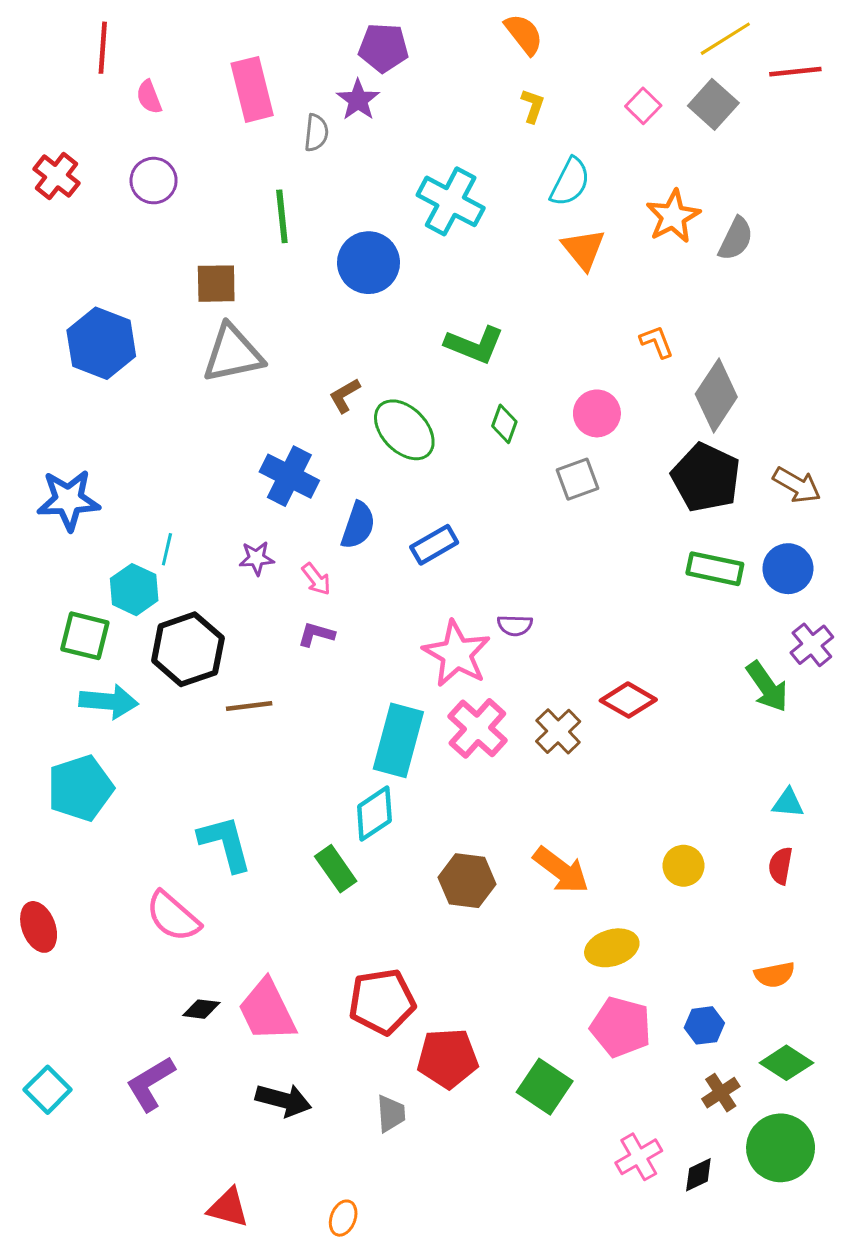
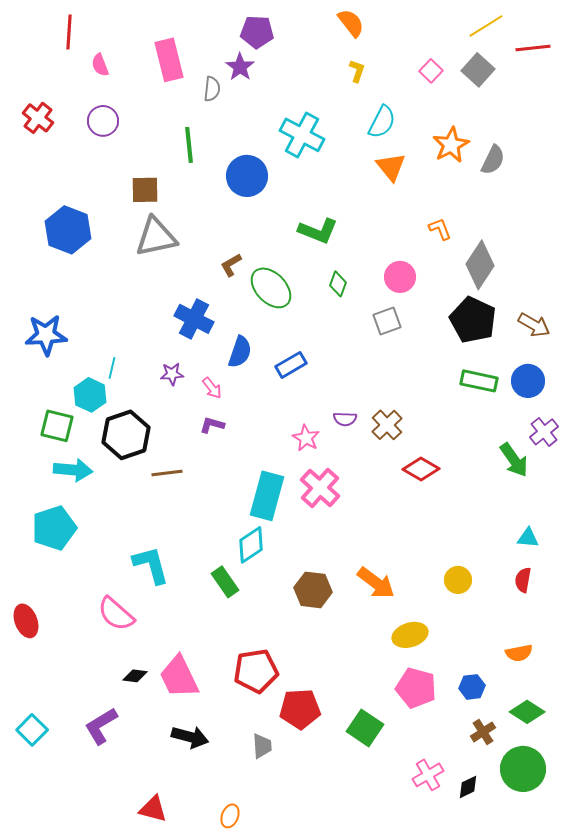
pink star: (457, 654) -> (306, 438), size x0.6
brown cross: (558, 731) -> (387, 425), moved

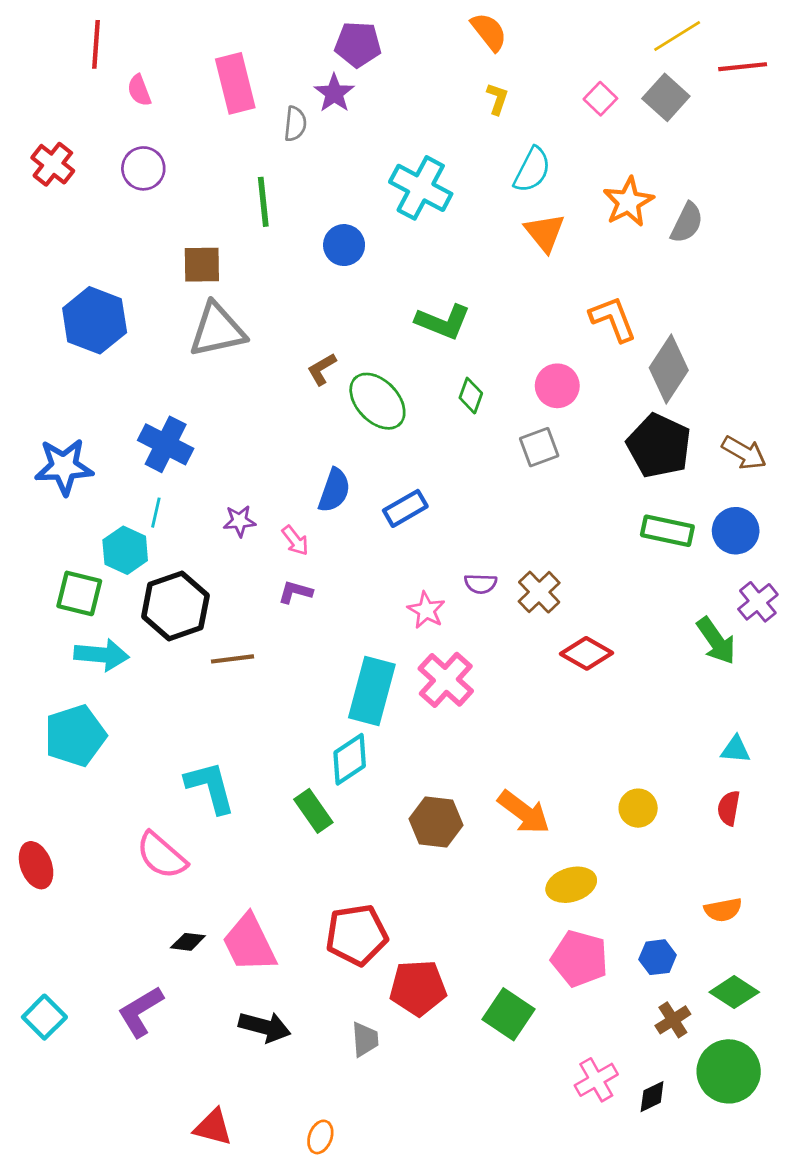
blue circle: (247, 176) -> (344, 245), size x0.7
orange L-shape: (440, 229) -> (613, 319), size x1.5
blue cross: (194, 319) -> (166, 444), moved

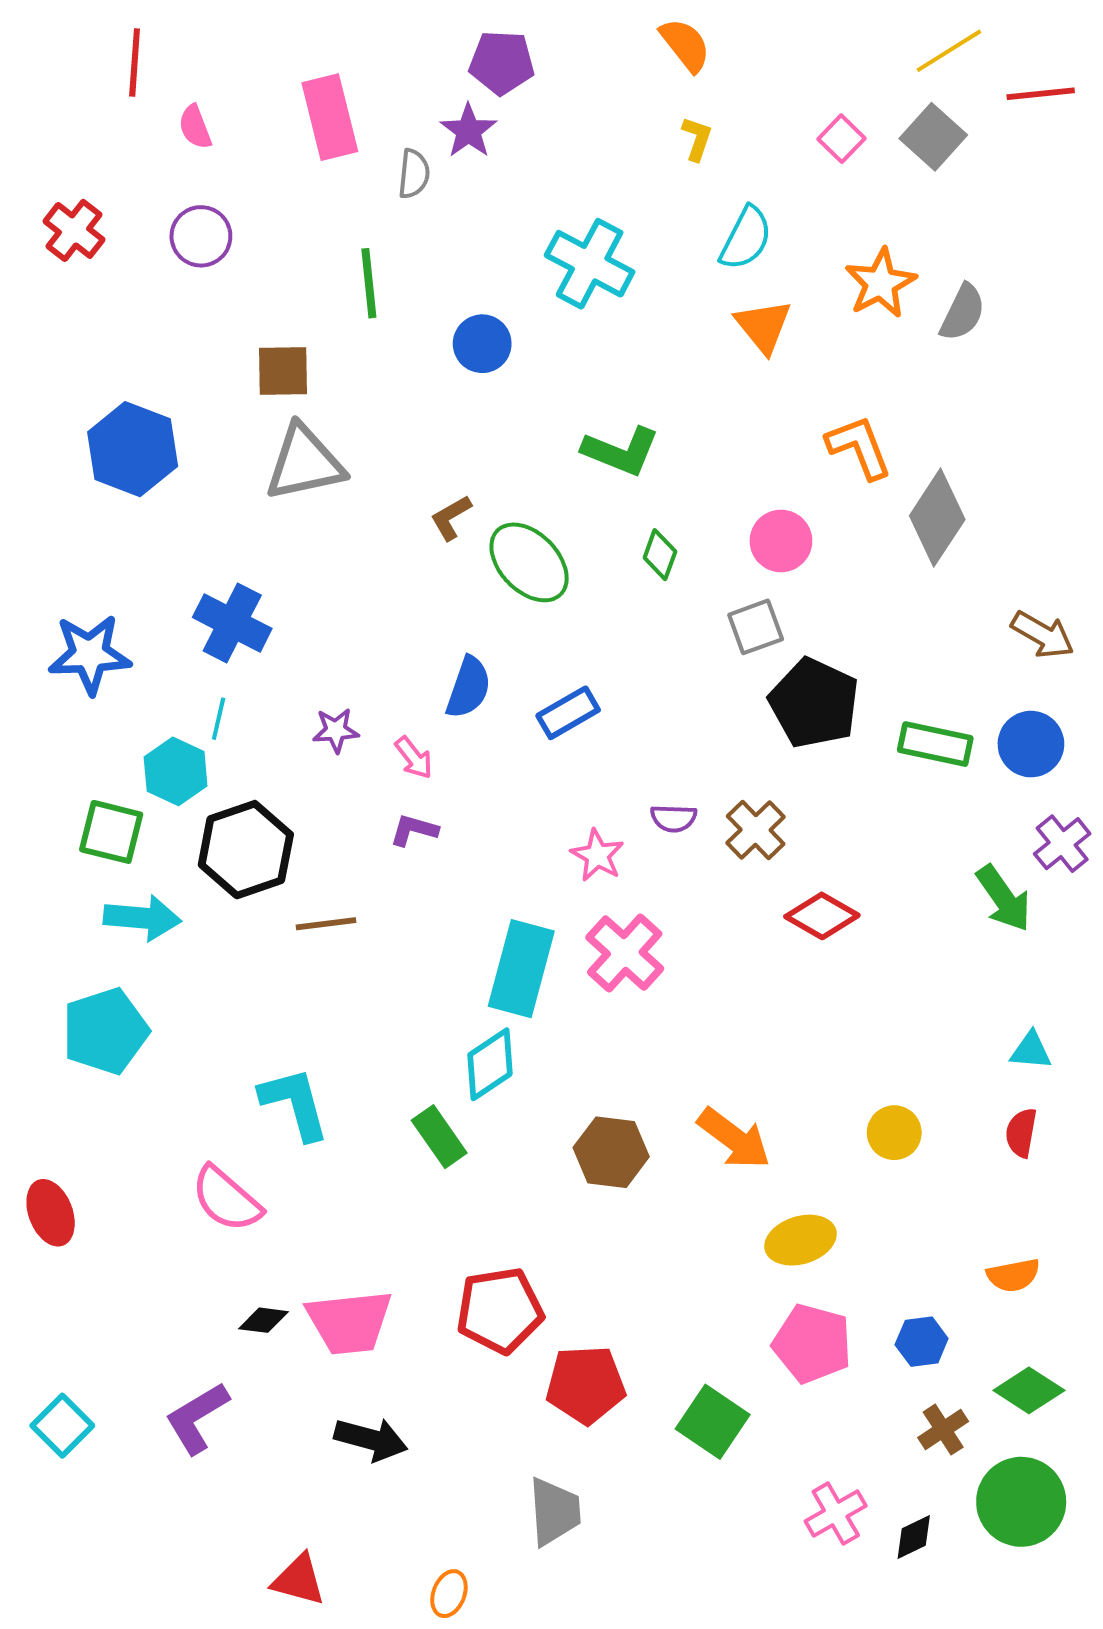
black pentagon: (659, 446) -> (814, 703), moved
pink trapezoid: (249, 943) -> (349, 1322), turned -70
gray trapezoid: (365, 1039) -> (554, 1512), moved, size x1.4

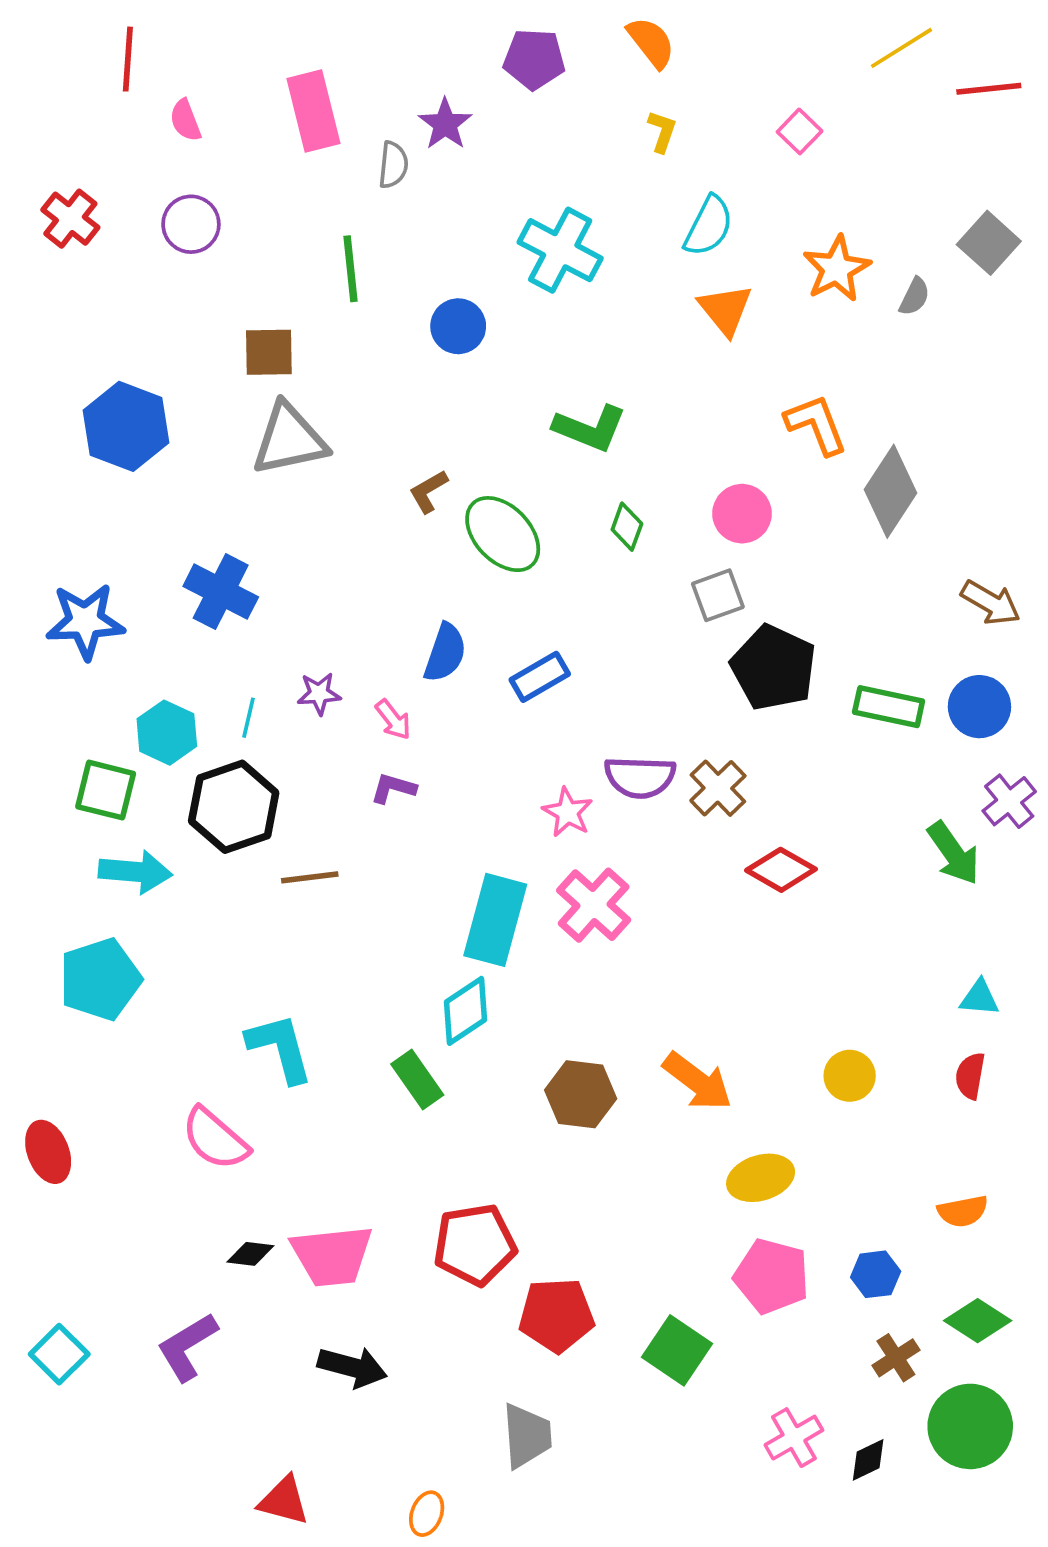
purple pentagon: (502, 62) -> (534, 59), moved
gray square: (933, 137) -> (989, 243), moved
gray semicircle: (963, 312) -> (915, 297), size x0.7
cyan line: (219, 719) -> (248, 718), moved
purple semicircle: (674, 818) -> (640, 777), size x1.6

